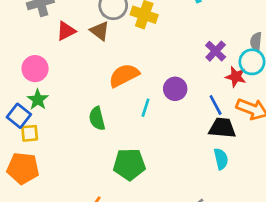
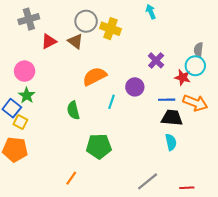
purple cross: (216, 51) -> (156, 60), moved
blue line: (216, 105) -> (167, 100), turned -63
yellow square: (30, 133) -> (20, 122), turned 32

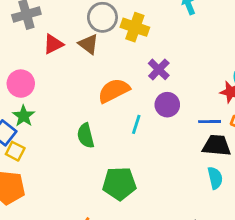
purple cross: (156, 60) -> (159, 69), moved

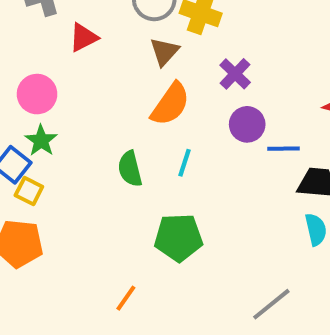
brown triangle: (88, 44) -> (164, 52), moved, turned 35
orange semicircle: (114, 91) -> (170, 104), turned 152
blue line: (210, 122) -> (284, 149), moved
cyan line: (136, 124) -> (185, 163), moved

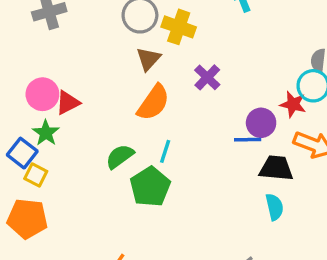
red triangle: (83, 37) -> (68, 103), moved
purple circle: (247, 124) -> (261, 123), moved
green semicircle: (130, 169) -> (120, 156), turned 68
green pentagon: (178, 238) -> (150, 187), moved, turned -30

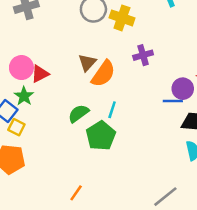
brown triangle: (148, 59) -> (87, 63), moved
purple cross: (207, 77) -> (143, 55), turned 30

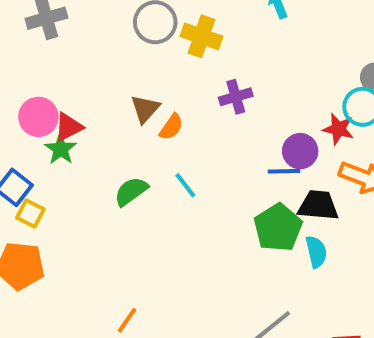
orange semicircle: (103, 74) -> (171, 127), size x0.6
green star: (24, 96) -> (61, 149), moved
cyan line: (112, 110) -> (185, 185), turned -56
green pentagon: (101, 136) -> (278, 228), moved

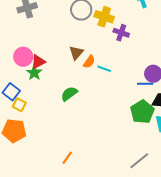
purple cross: (236, 97) -> (121, 33), moved, turned 35
cyan line: (185, 185) -> (104, 69), moved, turned -32

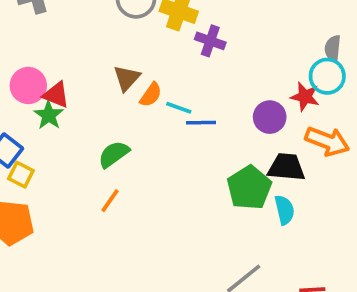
red triangle: (38, 62) -> (56, 95), turned 49
blue line: (145, 84) -> (201, 123), moved
orange line: (67, 158) -> (110, 201), moved

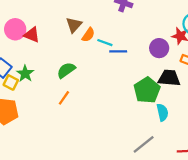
green star: (49, 115) -> (25, 74), moved
cyan semicircle: (285, 210) -> (162, 112), moved

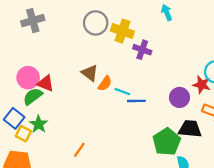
brown triangle: (74, 25) -> (90, 73), turned -35
green semicircle: (66, 70) -> (33, 96), moved

